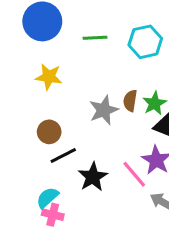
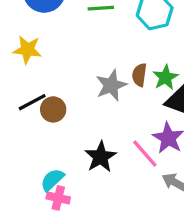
yellow star: (49, 77) -> (27, 50), moved
black line: (63, 156) -> (32, 102), moved

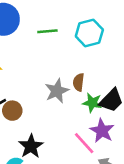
green star: (165, 77) -> (92, 103), moved, turned -30
black star: (101, 157) -> (31, 146), moved

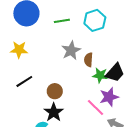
gray star: (57, 91) -> (71, 50), moved
brown circle: (12, 111) -> (55, 91), moved
purple star: (102, 131) -> (109, 97), turned 30

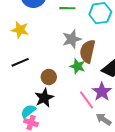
brown semicircle: (88, 60) -> (88, 51), size x1.6
green star: (100, 75) -> (78, 66), moved
purple star: (109, 97) -> (102, 92), turned -30

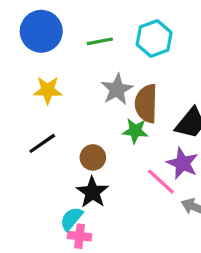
yellow star: (20, 30) -> (48, 90), moved

